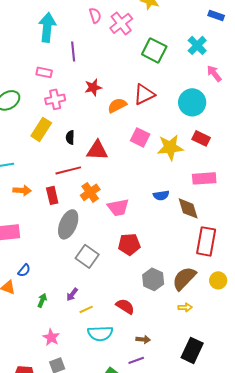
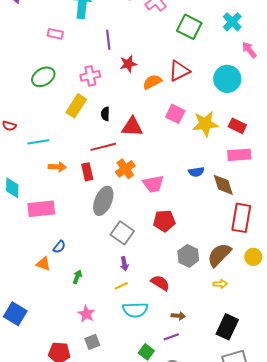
purple line: (73, 51) -> (108, 40), moved
pink rectangle: (44, 72) -> (55, 34), moved
red rectangle: (201, 138) -> (237, 126), moved
purple arrow: (72, 294) -> (124, 264), moved, turned -48

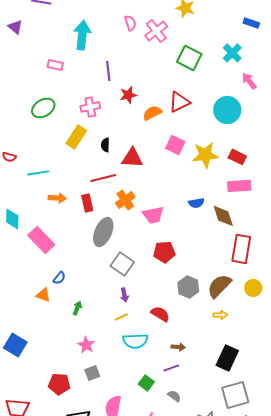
pink rectangle: (41, 209) -> (41, 240), turned 52

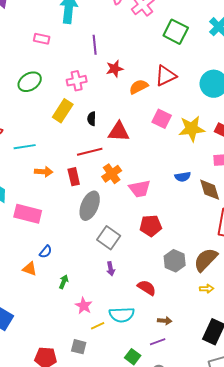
pink rectangle: (41, 240) -> (28, 214), turned -32
yellow line: (121, 317) -> (98, 326), moved
pink star: (86, 345) -> (84, 306), moved
gray square: (92, 373) -> (79, 347), turned 35

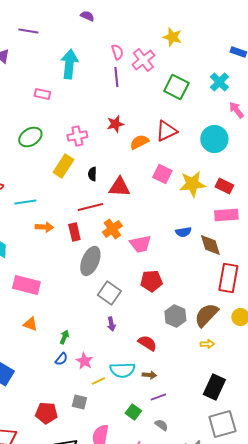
purple line: (95, 45) -> (116, 77), moved
pink rectangle: (28, 214) -> (26, 285), moved
blue semicircle: (46, 252) -> (61, 359), moved
brown arrow: (165, 321) -> (149, 375), moved

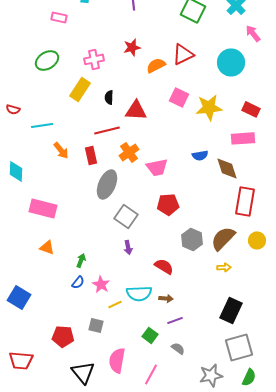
red rectangle: (224, 186) -> (251, 109), moved
orange arrow: (44, 227) -> (61, 150), turned 48

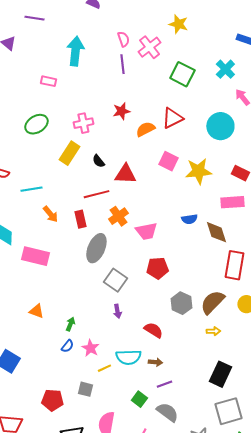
black semicircle: (109, 97) -> (98, 161), turned -40
pink rectangle: (43, 208) -> (35, 256), moved
gray semicircle: (178, 348) -> (167, 412), size x1.6

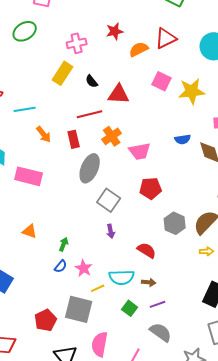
green ellipse: (36, 124) -> (25, 31), moved
gray square: (85, 389) -> (79, 309), size x1.8
green square: (139, 399) -> (130, 308), moved
red pentagon: (52, 400) -> (46, 320), turned -30

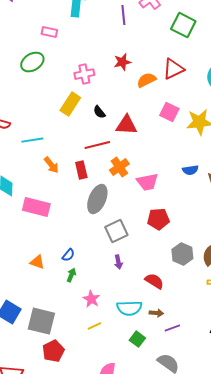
gray square: (109, 200) -> (116, 231), turned 30
blue semicircle: (61, 266) -> (68, 255), moved
yellow line: (98, 288) -> (94, 326), moved
purple line: (158, 304) -> (172, 328), moved
gray square: (79, 309) -> (41, 321), moved

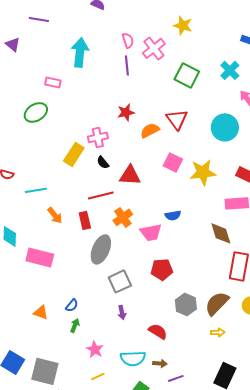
red triangle: (173, 69) -> (177, 119), turned -40
pink cross: (84, 74) -> (98, 137), moved
blue semicircle: (190, 170) -> (173, 215), moved

